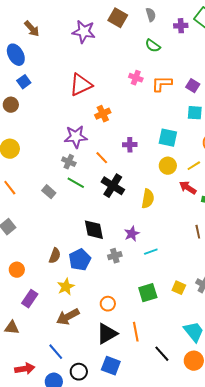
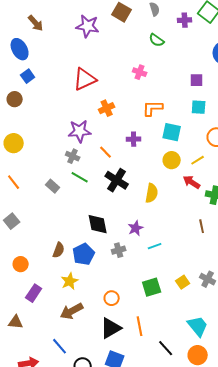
orange L-shape: (162, 84) -> (153, 108), moved
purple square: (193, 86) -> (197, 80), turned -32
yellow square: (179, 288) -> (183, 282), turned 32

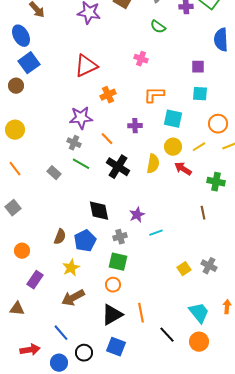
blue square: (28, 76) -> (29, 63), size x1.5
red arrow: (192, 182) -> (183, 169), moved
yellow semicircle: (152, 193) -> (153, 164), moved
green square: (152, 287) -> (118, 262), moved, turned 30

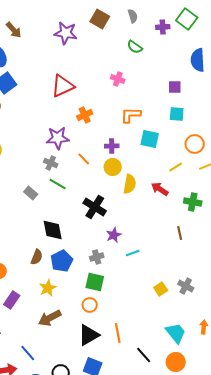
yellow circle: (173, 147) -> (113, 167), moved
black cross: (118, 167) -> (95, 207), moved
black diamond: (99, 211) -> (53, 230), moved
blue line: (61, 333) -> (28, 353), moved

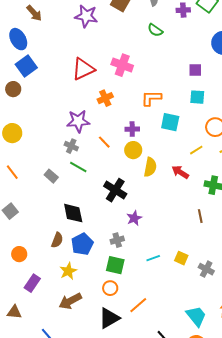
pink cross: (118, 79) -> (122, 65), moved, size x1.5
cyan line: (133, 253) -> (153, 258), moved
yellow square: (161, 289) -> (181, 258), moved, turned -32
orange line: (118, 333) -> (138, 305), moved, turned 60

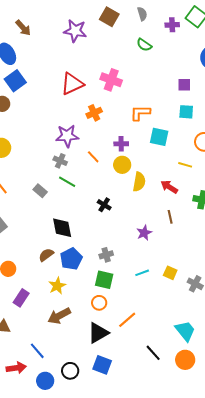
yellow line: (196, 150) -> (185, 165), turned 48
black cross: (115, 190) -> (104, 205), size x0.6
brown line: (200, 216) -> (170, 217), moved
purple star: (134, 218) -> (144, 233), moved
brown semicircle: (57, 240) -> (46, 255), turned -147

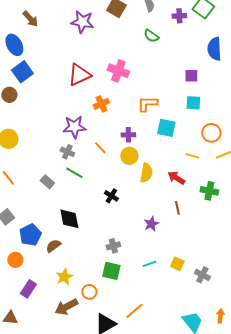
blue pentagon: (71, 259) -> (30, 235), moved
orange circle: (99, 303) -> (89, 292), moved

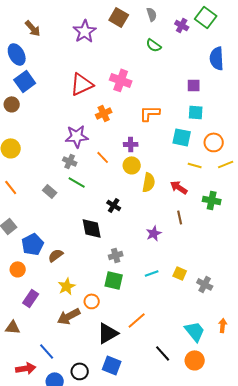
purple cross: (179, 16) -> (182, 25), turned 32
purple star: (82, 22) -> (85, 31), turned 30
cyan square: (166, 128) -> (182, 137), moved
black diamond: (69, 219) -> (92, 228), moved

